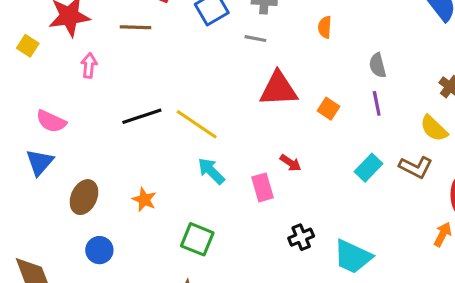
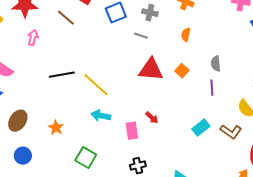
brown line: (136, 27) -> (66, 18), turned 30
orange square: (329, 109) -> (182, 71), moved
cyan arrow: (211, 171) -> (101, 116), turned -42
black cross: (301, 237) -> (138, 166), moved

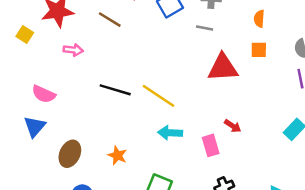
pink arrow: (33, 38) -> (73, 50), turned 91
orange square: (182, 71) -> (259, 50), moved, turned -32
black line: (62, 75) -> (115, 90), turned 35

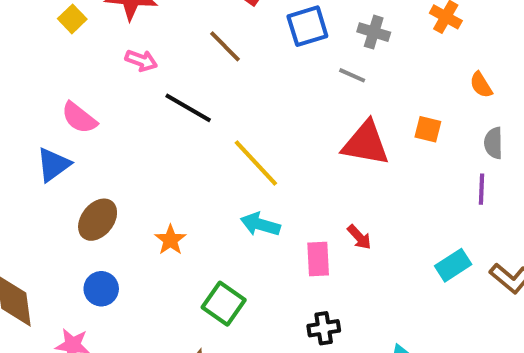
orange semicircle: (259, 19) -> (481, 85), moved, turned -49
brown line: (110, 20) -> (225, 46), moved
black line: (115, 90) -> (188, 108), moved

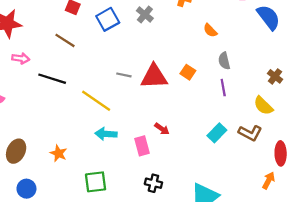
gray cross: (374, 32) -> (145, 14), turned 35
gray line: (352, 75) -> (124, 75), moved
orange square: (428, 129) -> (188, 72), moved, turned 32
green square: (224, 304) -> (96, 182), turned -30
black cross: (324, 328) -> (153, 183), turned 35

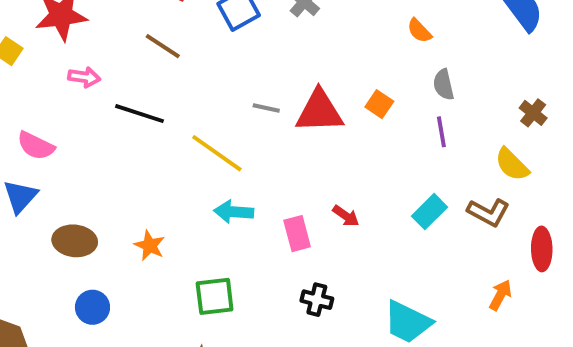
red arrow: (162, 129) -> (346, 216), moved
brown ellipse: (16, 151) -> (75, 241), turned 70
orange arrow: (269, 181) -> (500, 295), moved

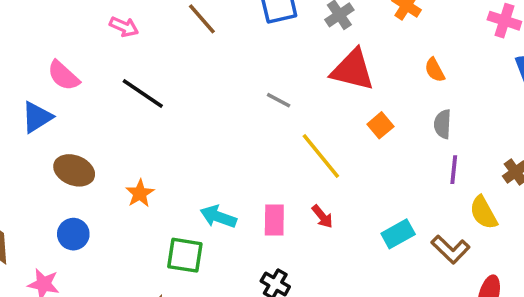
red triangle: (319, 111) -> (353, 70), moved
black line: (140, 114) -> (143, 94), moved
purple line: (441, 132) -> (454, 170), moved
yellow line: (217, 153) -> (321, 156), moved
cyan arrow: (234, 212) -> (218, 217), moved

